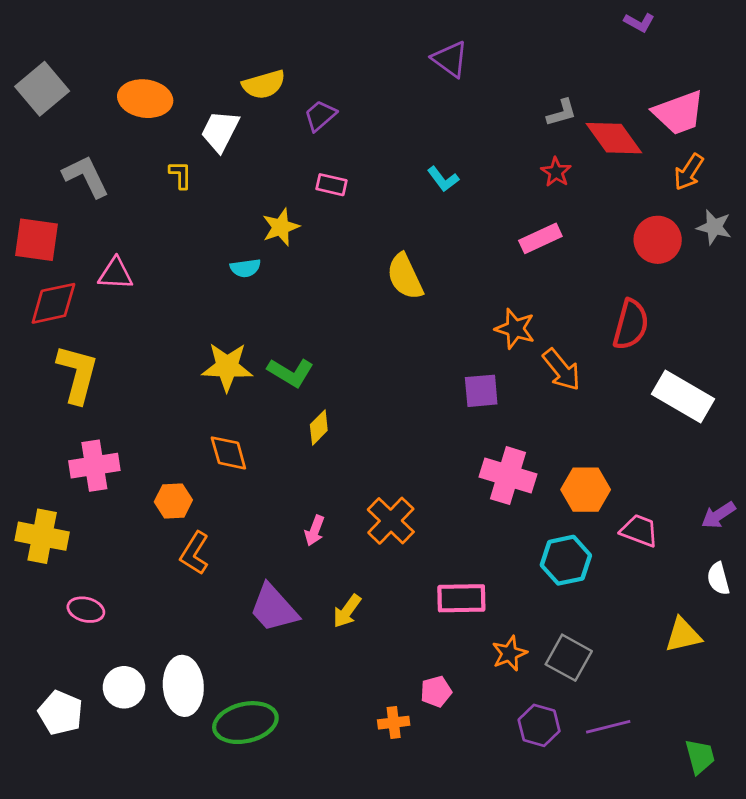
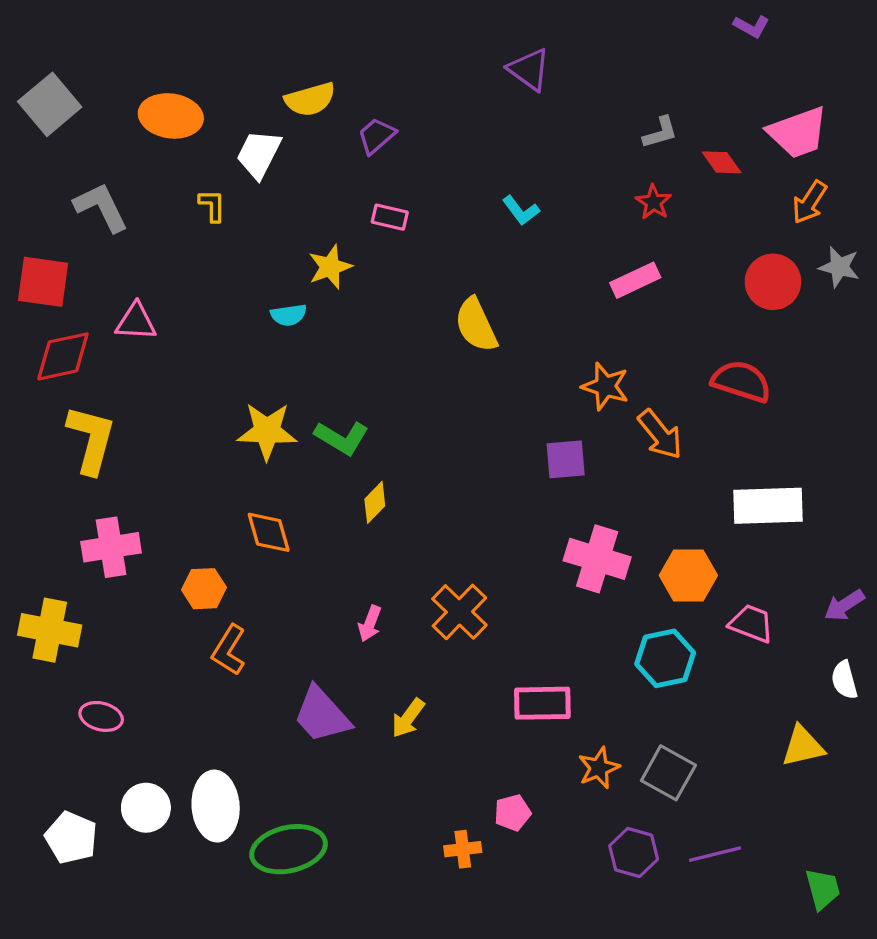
red diamond: (614, 138) -> (722, 162), size x0.6
red semicircle: (631, 324) -> (741, 381), turned -87
white rectangle: (683, 396) -> (768, 506), moved, turned -32

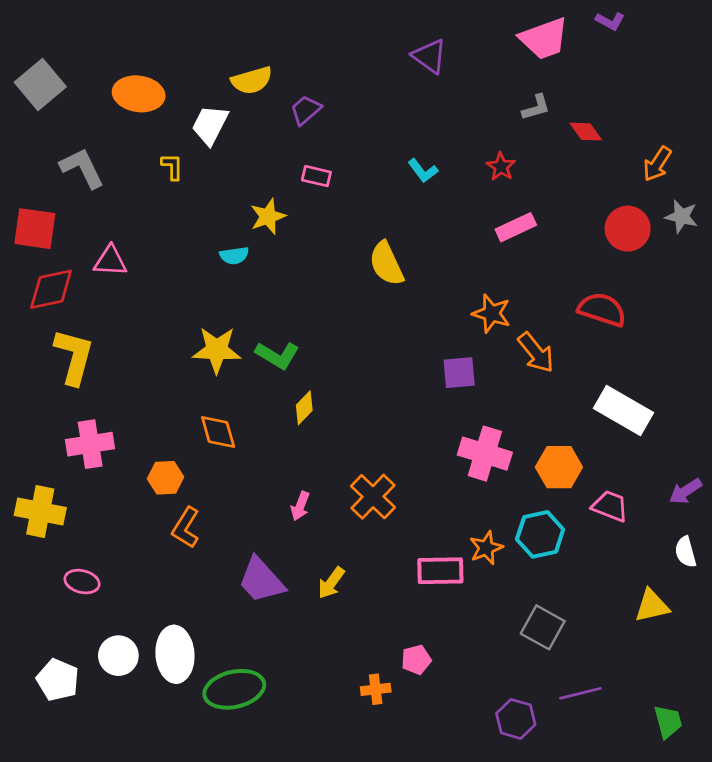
pink trapezoid: (798, 133) -> (544, 39), moved
red star: (654, 202) -> (501, 167), moved
white rectangle: (768, 506) -> (624, 410), turned 32
orange star: (599, 768) -> (486, 548), moved
purple hexagon: (634, 852) -> (516, 719), moved

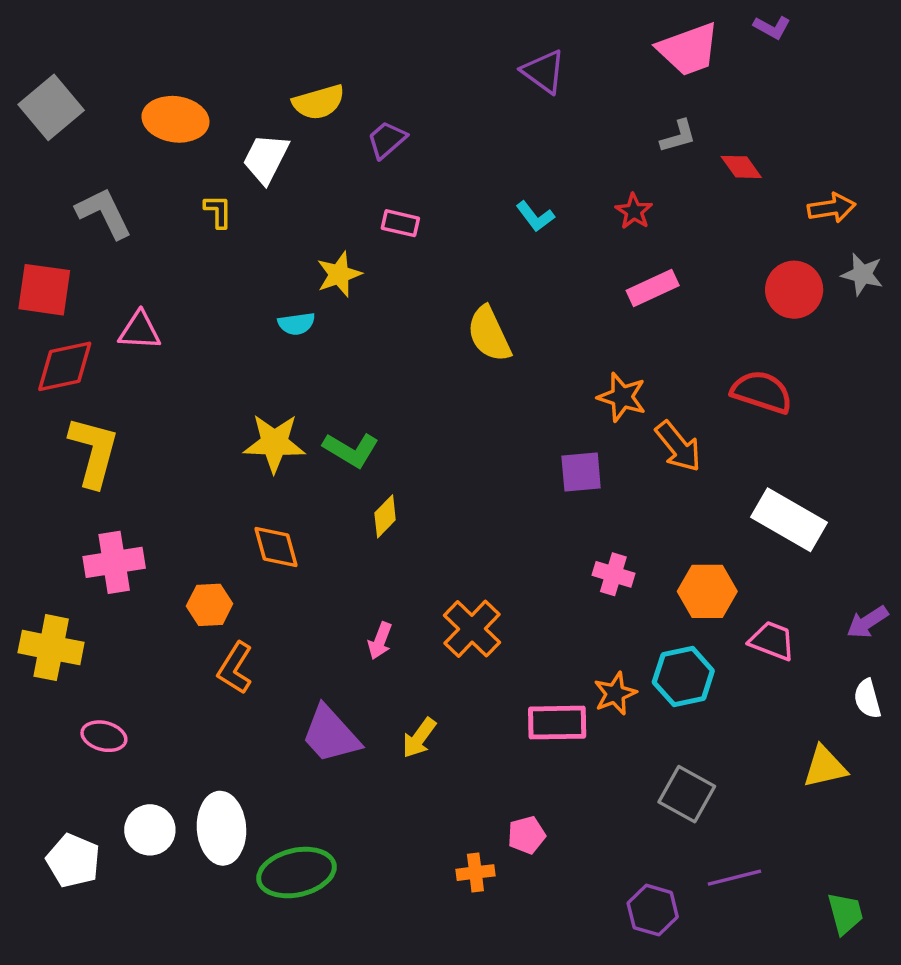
orange arrow: (657, 164) -> (832, 208), turned -132
pink cross: (485, 454) -> (613, 574), size x0.6

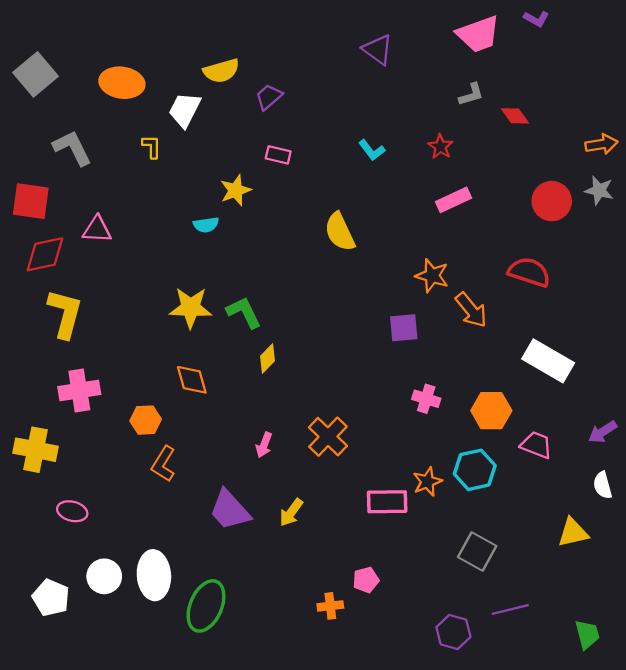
orange arrow: (832, 208) -> (601, 144), moved
green L-shape: (351, 450) -> (244, 312), turned -147
green ellipse: (296, 873) -> (206, 606), turned -54

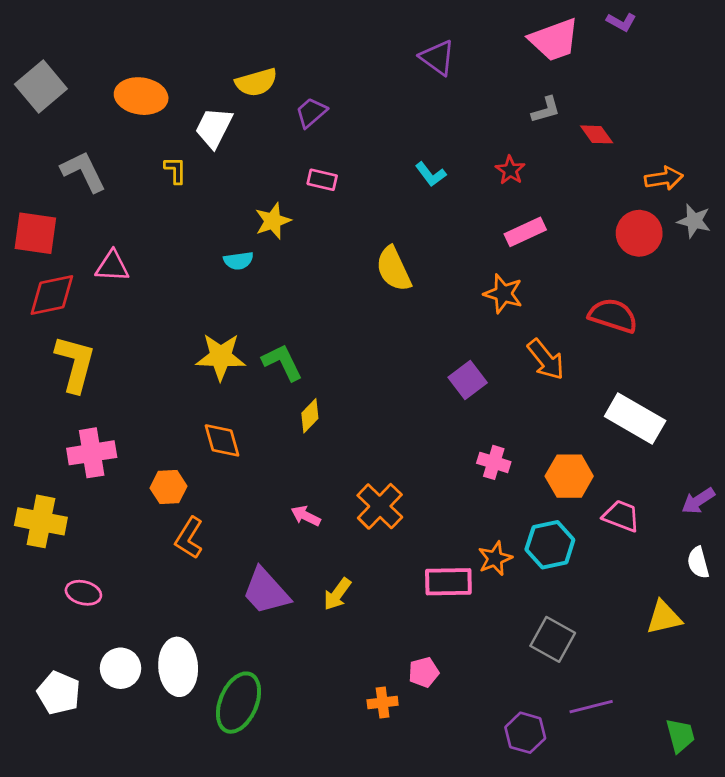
orange arrow: (601, 144) -> (664, 178), moved
orange star: (432, 276) -> (503, 294), moved
purple square: (404, 328) -> (468, 380), turned -32
pink arrow: (264, 445) -> (306, 516), turned 95

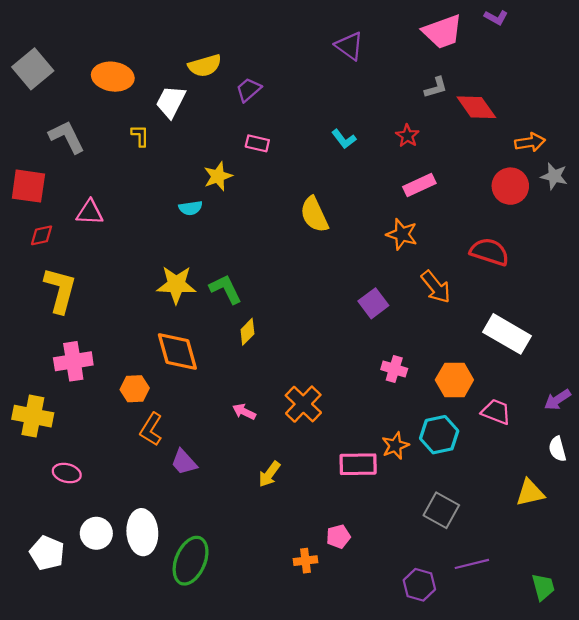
red diamond: (597, 134) -> (476, 107), size x1.5
red diamond: (52, 295) -> (42, 235), size x0.6
orange diamond: (222, 440) -> (177, 351), size x1.4
purple trapezoid: (266, 591) -> (184, 462), moved, size x0.7

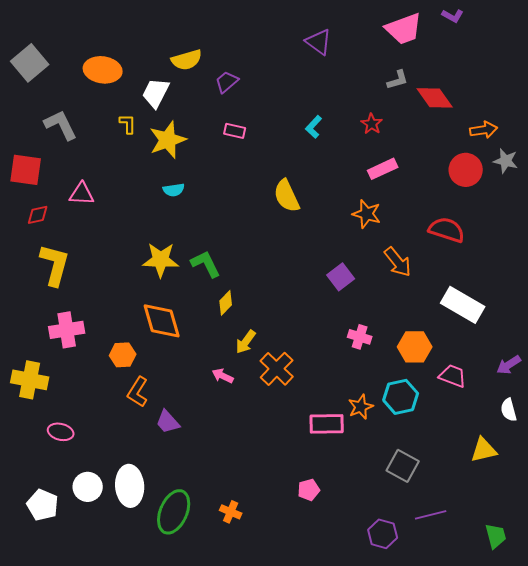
cyan L-shape: (344, 139) -> (314, 127), turned 80
yellow star: (218, 176) -> (168, 140), moved, size x1.4
yellow arrow: (269, 474) -> (246, 342), moved
orange cross: (306, 561) -> (231, 512), moved, turned 30

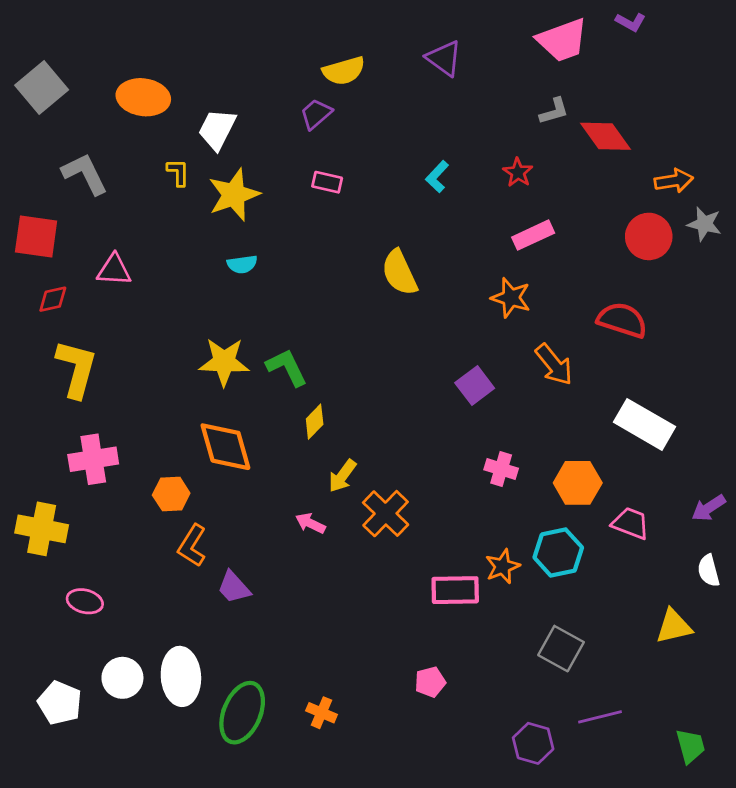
yellow semicircle: (187, 60) -> (344, 71), moved

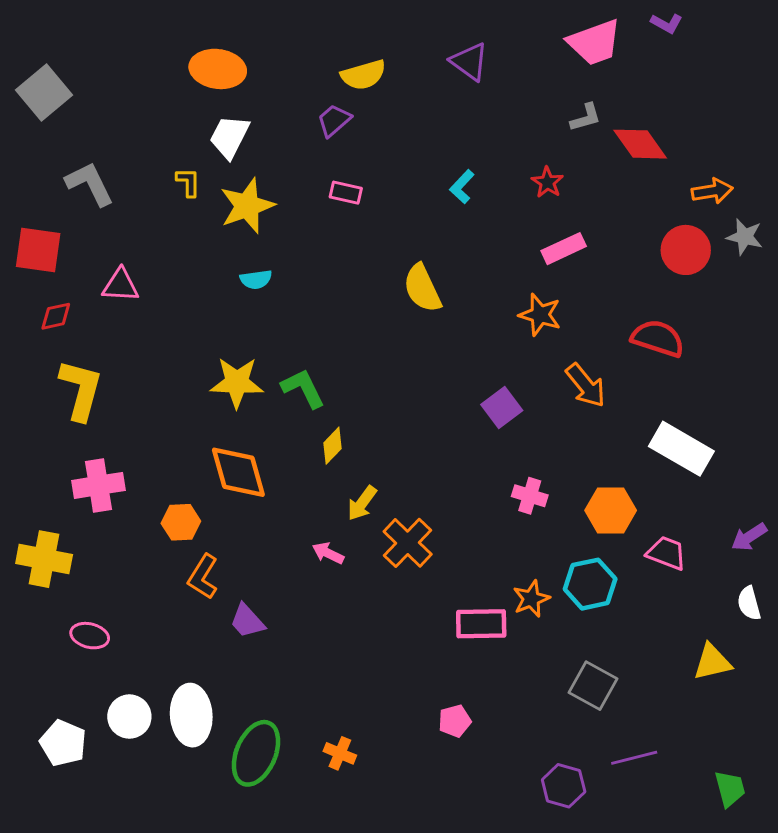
orange ellipse: (143, 97) -> (218, 69), moved

